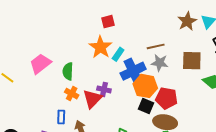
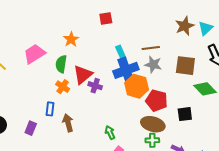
orange star: (100, 47) -> (71, 39), moved, size x0.7
cyan rectangle: (118, 54) -> (121, 52), moved, turned -64
red triangle: (92, 99) -> (83, 75), moved
black square: (146, 106) -> (185, 114), moved, turned -35

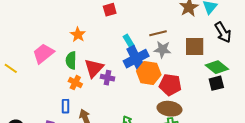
black square: (185, 114) -> (216, 83), moved

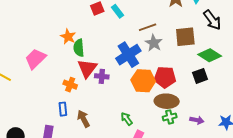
cyan rectangle: (129, 41) -> (117, 11), moved
gray star: (162, 49) -> (154, 43), turned 30
green semicircle: (71, 60) -> (79, 48), moved
orange hexagon: (149, 73) -> (143, 81), moved
black square: (216, 83) -> (200, 76), moved

